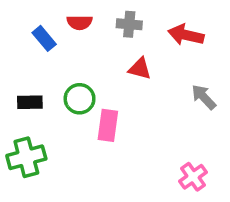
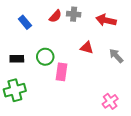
red semicircle: (80, 23) -> (55, 16), moved, turned -48
red triangle: (140, 69) -> (87, 48), moved

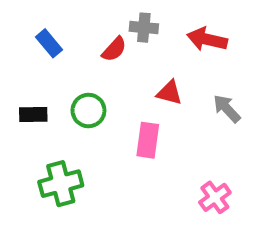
red semicircle: (55, 16) -> (114, 49), moved
pink rectangle: (61, 72) -> (148, 140), moved
green cross: (15, 90) -> (61, 184), moved

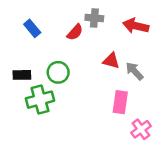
gray arrow: (227, 109) -> (134, 71), moved
pink rectangle: (148, 140) -> (120, 102), moved
green cross: (61, 184) -> (40, 100), moved

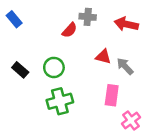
blue rectangle: (32, 28) -> (14, 19), moved
black rectangle: (22, 75) -> (20, 70), turned 42
green cross: (40, 100) -> (60, 101), moved

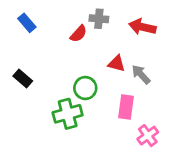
blue rectangle: (14, 19) -> (27, 23), moved
green circle: (54, 67) -> (85, 88), moved

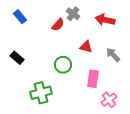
gray cross: (99, 19) -> (73, 14), turned 32
gray arrow: (141, 74) -> (113, 55), moved
green cross: (68, 114) -> (41, 93), moved

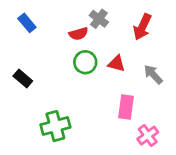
red arrow: (105, 20) -> (142, 27), turned -78
red semicircle: (58, 25) -> (78, 34), turned 32
green circle: (63, 65) -> (85, 62), moved

